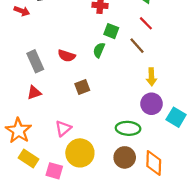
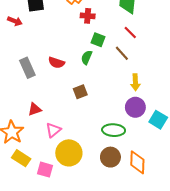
brown square: (82, 87) -> (80, 92), moved
red triangle: (34, 93) -> (35, 109), moved

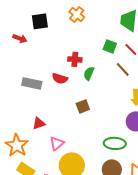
red cross: (88, 16) -> (75, 59), moved
green square: (98, 40) -> (110, 46), moved
gray rectangle: (27, 68) -> (32, 83), turned -54

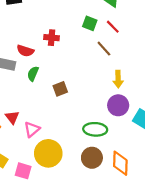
green semicircle: (89, 73) -> (33, 74), moved
red semicircle: (60, 78) -> (25, 51), moved
red triangle: (39, 123) -> (12, 117), moved, turned -48

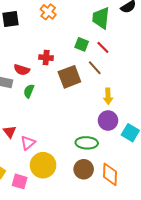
brown square: (60, 89) -> (69, 77), moved, size x1.6

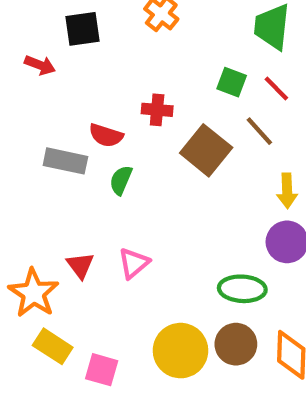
brown square: (69, 77) -> (206, 150), turned -30
pink triangle: (28, 143) -> (134, 263), moved
yellow circle: (43, 165) -> (181, 351), moved

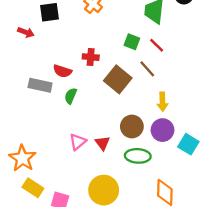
red triangle: (80, 265) -> (102, 143), moved
brown circle: (236, 344) -> (132, 126), moved

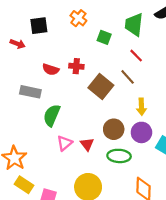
green square: (132, 42) -> (104, 37), moved
red semicircle: (62, 71) -> (51, 69), moved
green semicircle: (71, 96) -> (52, 115), moved, size x1.5

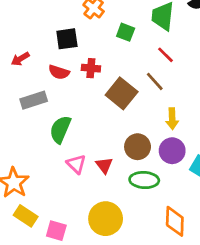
black square: (39, 26) -> (67, 39), moved
red arrow: (18, 44) -> (20, 59), moved, turned 128
gray rectangle: (30, 92) -> (34, 100), turned -30
pink triangle: (65, 143) -> (76, 164), turned -35

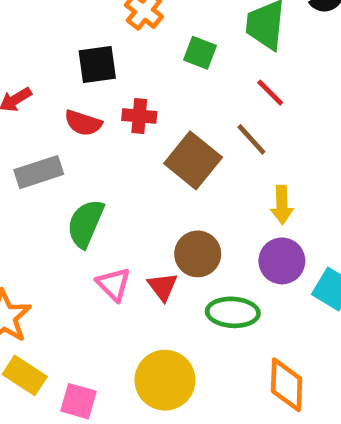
brown circle: (138, 147) -> (198, 254), moved

